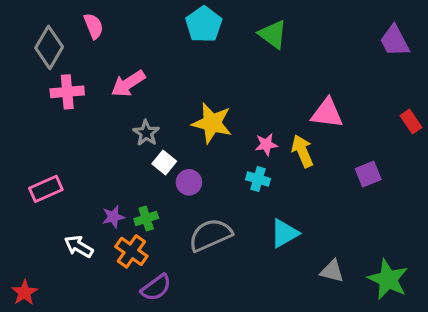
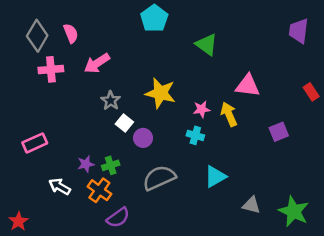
pink semicircle: (94, 26) -> (71, 33), moved
green triangle: (273, 34) -> (207, 45), moved
purple trapezoid: (395, 41) -> (299, 31), turned 35

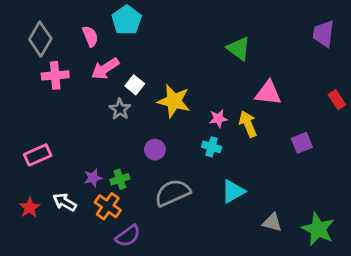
cyan pentagon: (154, 18) -> (127, 20), moved
pink semicircle: (71, 33) -> (90, 36), moved
green triangle: (207, 45) -> (239, 48), moved
white square: (124, 123) -> (135, 85), moved
red star: (19, 221) -> (30, 208), moved

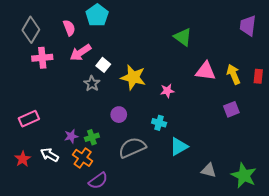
red rectangle: (337, 100) -> (258, 76), turned 40
yellow arrow: (248, 124) -> (233, 74), moved
cyan cross: (212, 147) -> (159, 123), moved

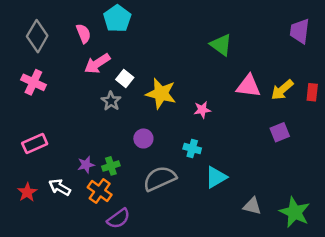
pink cross: (42, 58) -> (33, 82), moved, turned 30
yellow arrow: (233, 74) -> (282, 90), turned -108

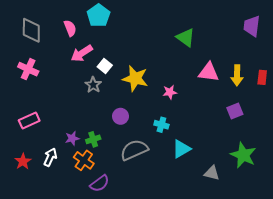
gray diamond: (37, 36) -> (31, 30), turned -30
yellow arrow: (282, 90) -> (237, 75), turned -48
white arrow: (60, 187) -> (50, 157), turned 84
green star: (295, 212) -> (243, 155), moved

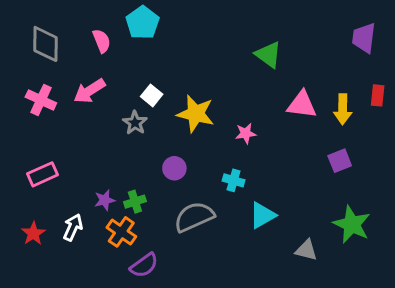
pink arrow: (82, 53) -> (89, 91), moved
red rectangle: (262, 77) -> (378, 95), moved

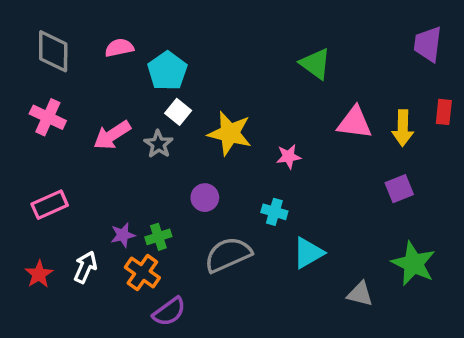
cyan pentagon: (143, 23) -> (167, 71), moved
pink semicircle: (102, 41) -> (119, 48), turned -80
pink arrow: (89, 91) -> (112, 135), moved

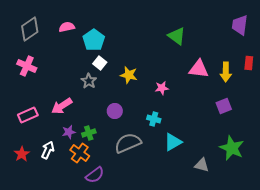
gray diamond: (53, 51) -> (30, 29), turned 55
yellow star: (230, 133) -> (129, 75), size x0.7
pink arrow: (112, 135) -> (62, 106), moved

